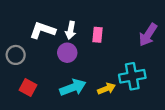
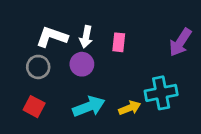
gray circle: (16, 55) -> (38, 67), moved

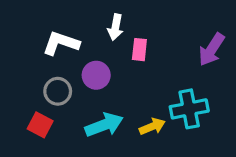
white arrow: (86, 37) -> (115, 27), moved
gray circle: (38, 67) -> (58, 91), moved

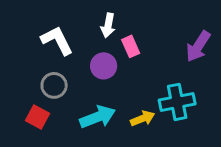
white L-shape: (61, 43) -> (57, 40), turned 44
pink rectangle: (139, 50) -> (131, 46), turned -30
purple circle: (96, 75) -> (104, 66), moved

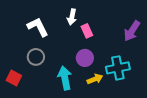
purple circle: (104, 66) -> (85, 58), moved
red square: (38, 117) -> (14, 78), moved
cyan arrow: (98, 117) -> (65, 78), turned -80

